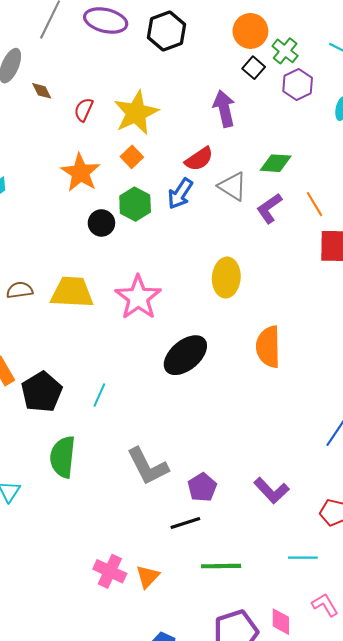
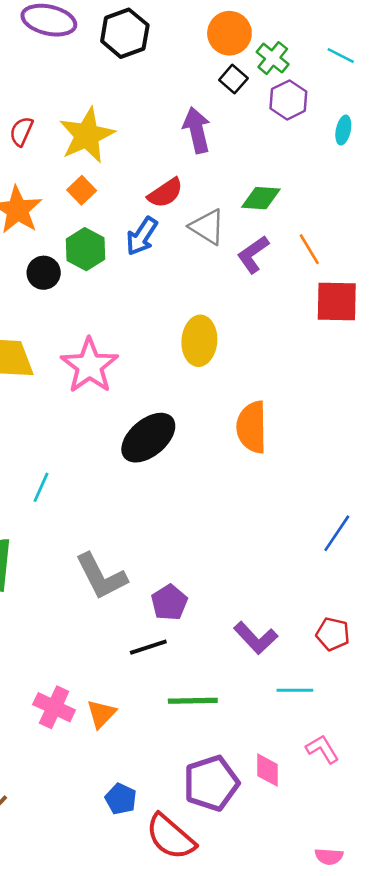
purple L-shape: (271, 490) -> (256, 638), moved

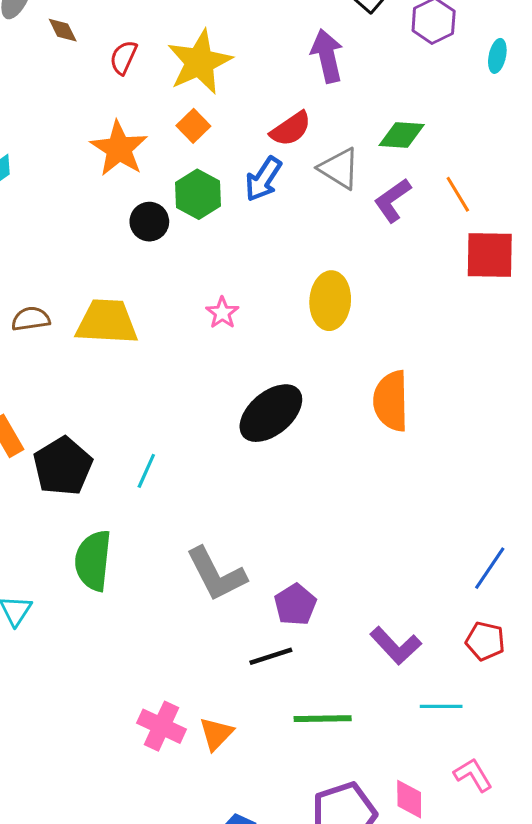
pink star: (89, 366) -> (222, 313), moved, size x0.5
blue line: (337, 533) -> (490, 568), moved

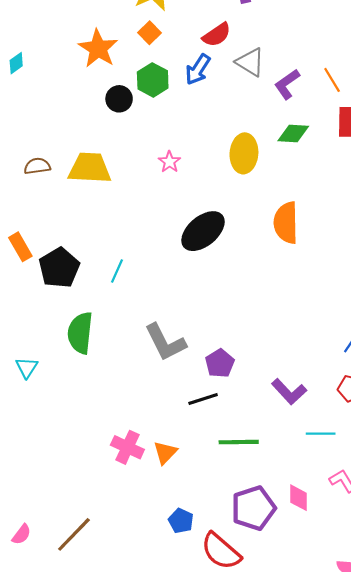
green diamond: (402, 135) -> (293, 133), moved

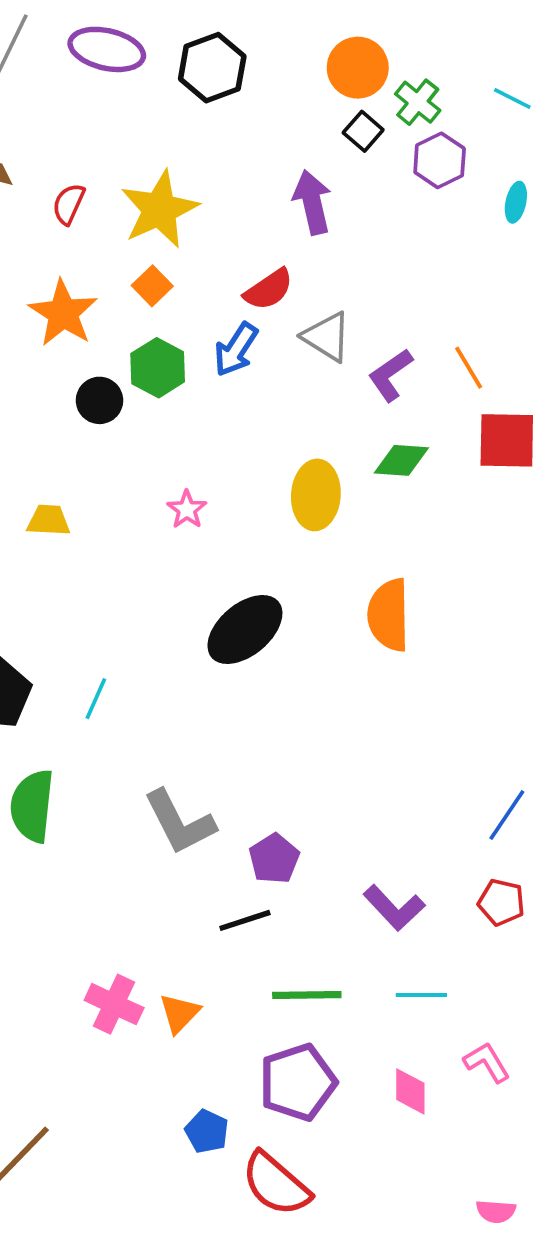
yellow trapezoid: (90, 168) -> (49, 520), size x0.6
cyan line: (321, 434) -> (421, 995), moved
purple pentagon: (253, 508) -> (298, 1082), moved

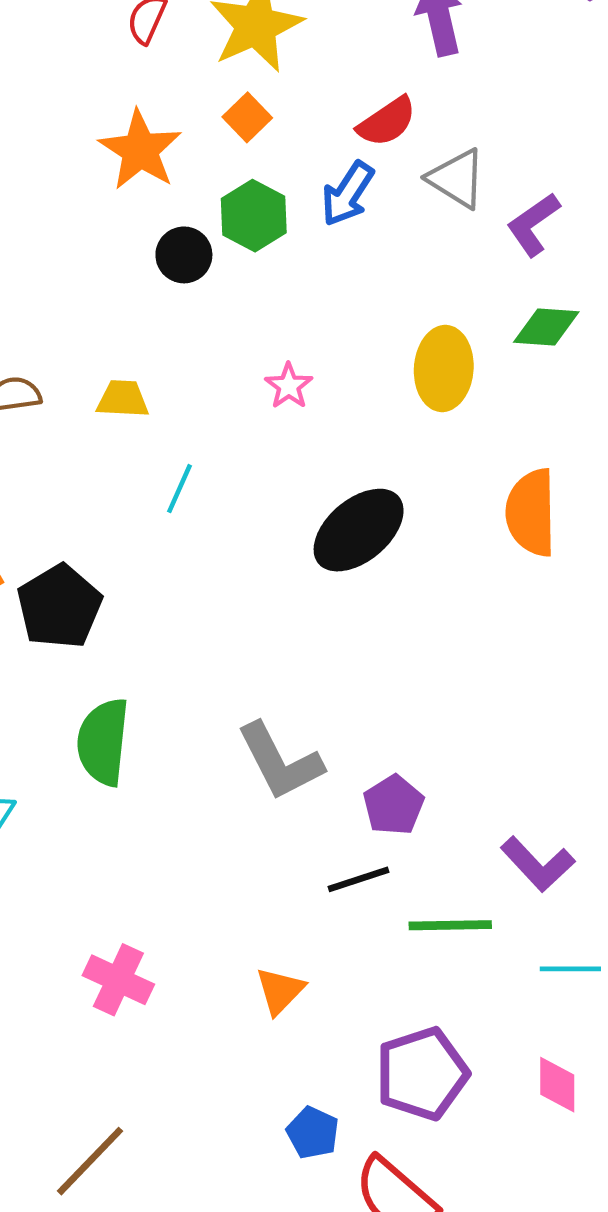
cyan line: (96, 699) -> (180, 489), moved
green line: (307, 995) -> (450, 925), moved
pink cross: (114, 1004) -> (118, 980), moved

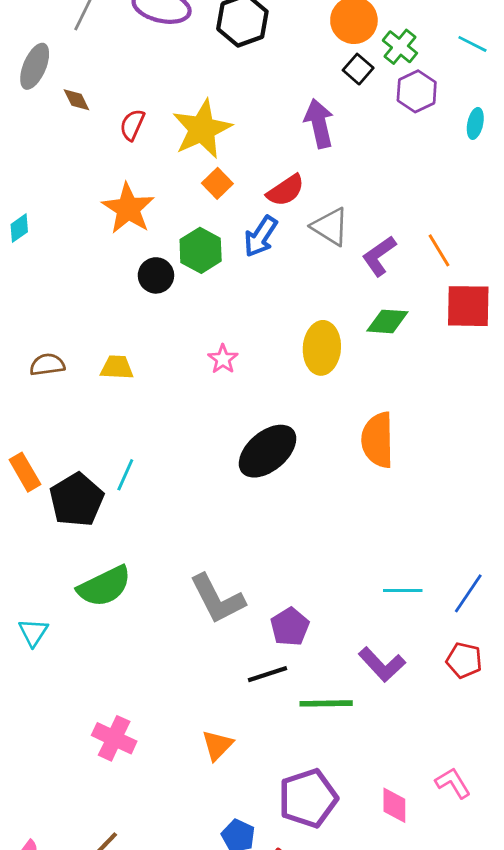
orange square: (247, 117) -> (217, 183), moved
cyan line: (180, 489) -> (125, 475), moved
green semicircle: (103, 742) -> (104, 586), turned -122
cyan line: (570, 969) -> (403, 591), moved

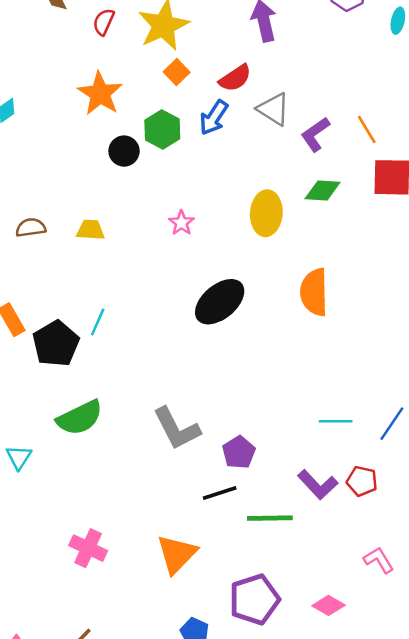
red pentagon: (464, 660) -> (362, 481), moved
orange triangle: (217, 745) -> (177, 554), size x1.5
pink L-shape: (453, 783) -> (379, 560), moved
pink diamond: (394, 805) -> (328, 605), turned -60

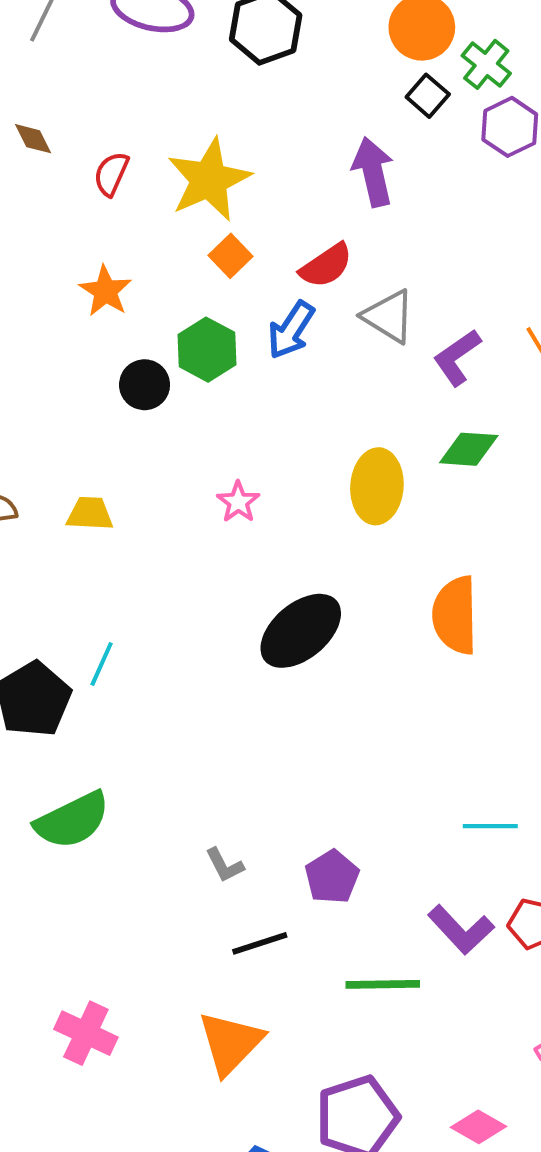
orange star: (100, 94) -> (105, 291), size x0.7
gray L-shape: (177, 428) -> (225, 865), moved, size x0.5
black line: (220, 493) -> (260, 943), moved

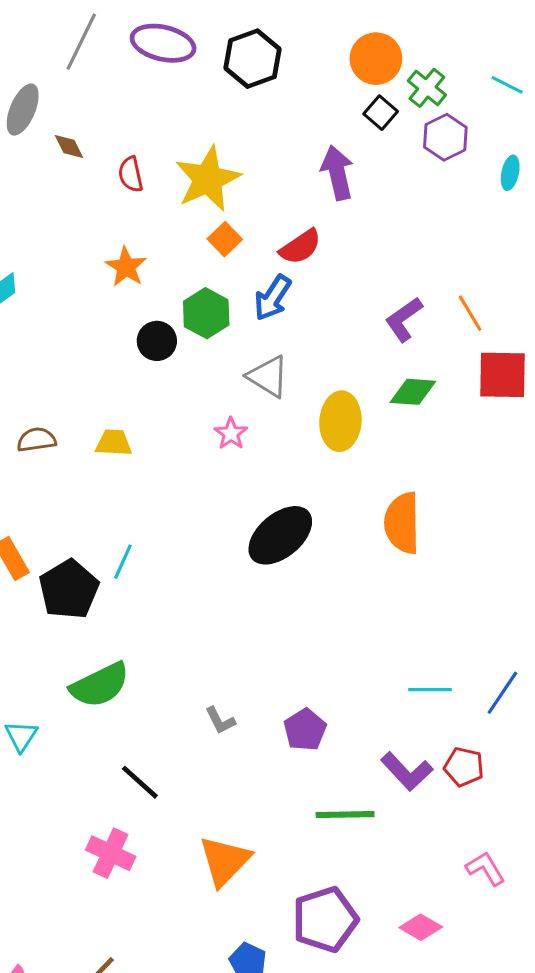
red semicircle: (111, 174) -> (131, 174), turned -36
gray triangle: (389, 316) -> (268, 376), moved
black line: (260, 943) -> (140, 782), moved, turned 60

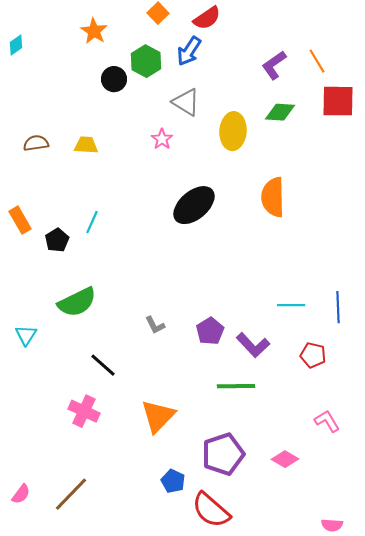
black pentagon: (69, 589) -> (57, 240), size x0.6
blue line: (502, 693) -> (338, 307), turned -36
purple L-shape: (407, 771) -> (253, 345), moved

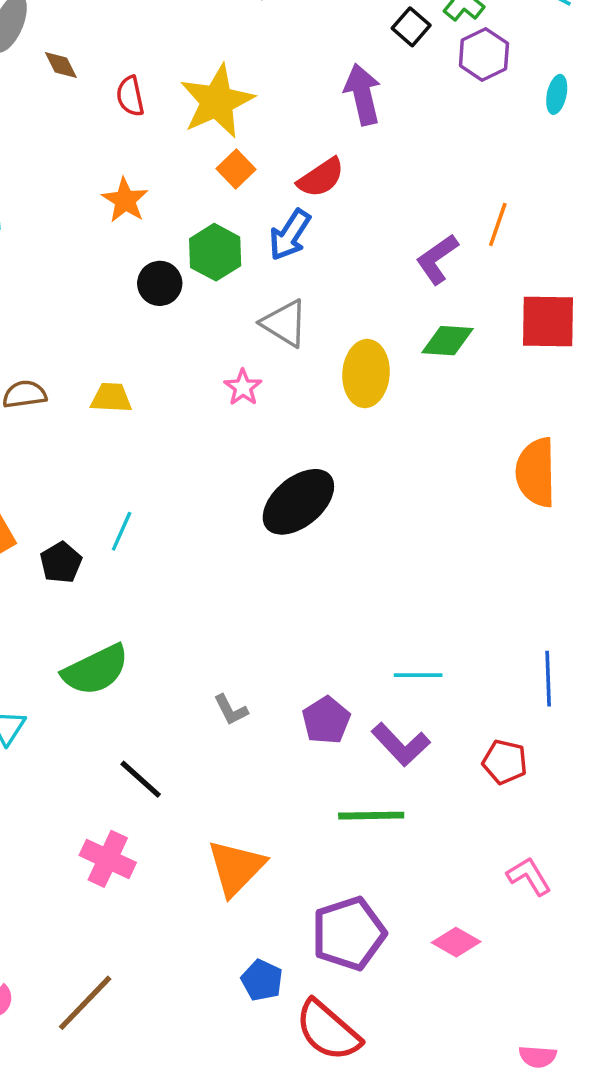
orange line: (317, 61) -> (498, 224), moved, turned 50
orange semicircle: (273, 197) -> (536, 472), moved
cyan line: (291, 305) -> (418, 675), moved

